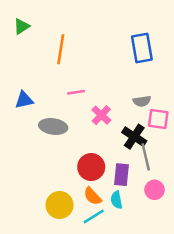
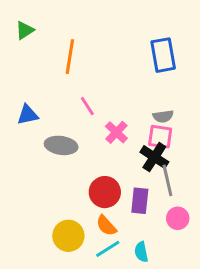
pink line: (76, 92) -> (87, 106), turned 66
pink square: (158, 119) -> (160, 137), moved
cyan semicircle: (117, 200) -> (141, 252), moved

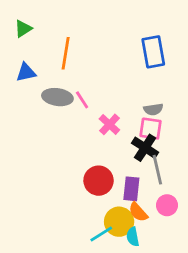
blue triangle: (28, 115) -> (26, 72), moved
gray ellipse: (61, 145) -> (57, 97), moved
orange semicircle: (106, 226) -> (138, 212), moved
yellow circle: (68, 236) -> (119, 222), moved

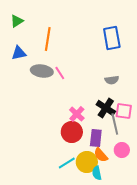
pink cross: (109, 124) -> (77, 114), moved
pink square: (151, 129) -> (124, 111), moved
cyan line: (101, 234) -> (67, 163), moved

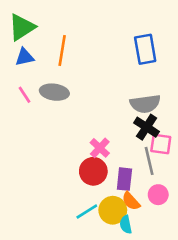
green triangle: (17, 21) -> (22, 27), size x1.6
blue triangle: (19, 53) -> (24, 57), moved
pink line: (60, 73) -> (24, 95), moved
gray semicircle: (112, 80) -> (145, 104), size x1.6
black cross: (106, 108) -> (147, 127), moved

